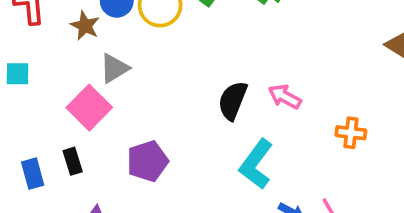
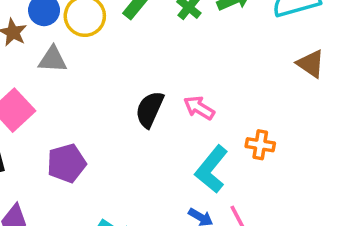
gray triangle: (114, 68) -> (53, 59), moved, turned 32
cyan L-shape: (256, 164) -> (212, 169), moved

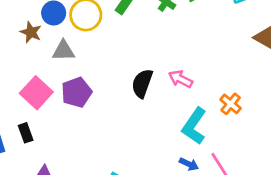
orange cross: (260, 145) -> (231, 104), turned 35
purple pentagon: (66, 163) -> (77, 92), moved

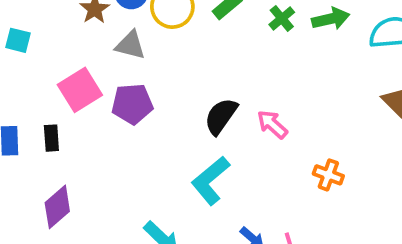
orange cross: (231, 104) -> (328, 175), turned -35
cyan L-shape: (194, 126) -> (211, 181), moved

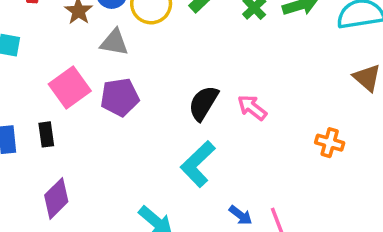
orange cross: (328, 175) -> (330, 143), moved

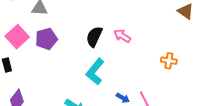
orange cross: (330, 143) -> (169, 61), moved

